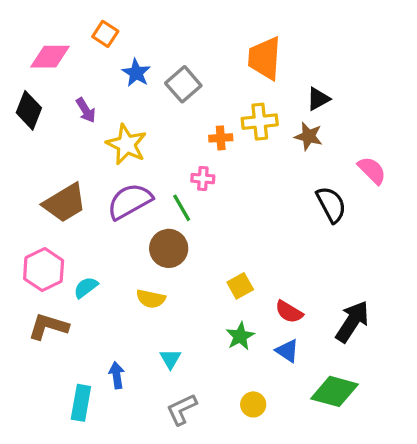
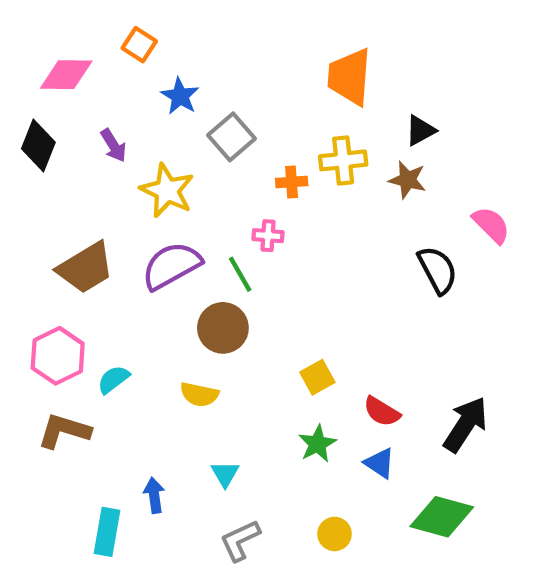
gray square: (183, 84) -> (232, 137), moved

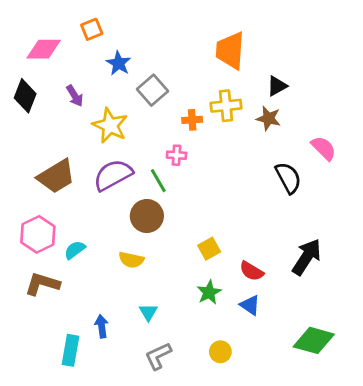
orange square: (139, 45) -> (92, 29), turned 35
black arrow: (465, 424) -> (307, 257), moved
green diamond: (442, 517) -> (314, 340), moved

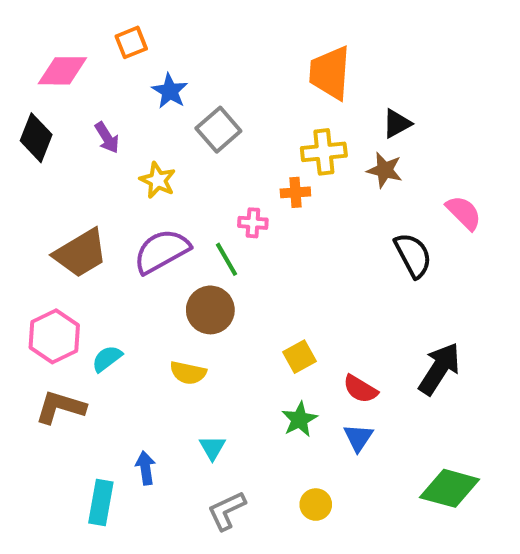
orange cross: (192, 120) -> (295, 192), moved
yellow star: (110, 125) -> (158, 180), size x0.7
blue triangle: (250, 305) -> (358, 438), turned 30

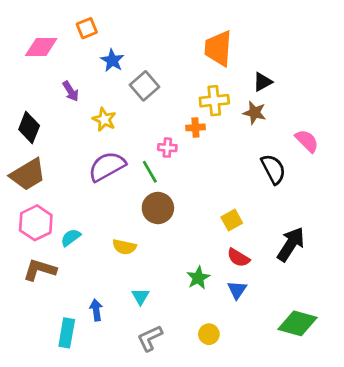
black diamond: (36, 138) -> (29, 127), moved
brown trapezoid: (81, 253) -> (28, 174), moved
brown circle: (210, 310) -> (158, 208), moved
yellow square: (300, 357) -> (232, 220), moved

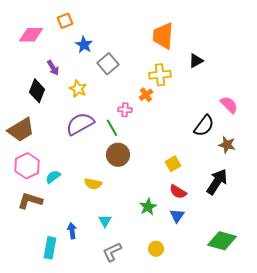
brown star: (255, 113) -> (227, 145), moved
black diamond: (29, 127) -> (37, 91), moved
orange cross: (195, 127) -> (146, 95), turned -32
black semicircle: (273, 169) -> (204, 126), turned 65

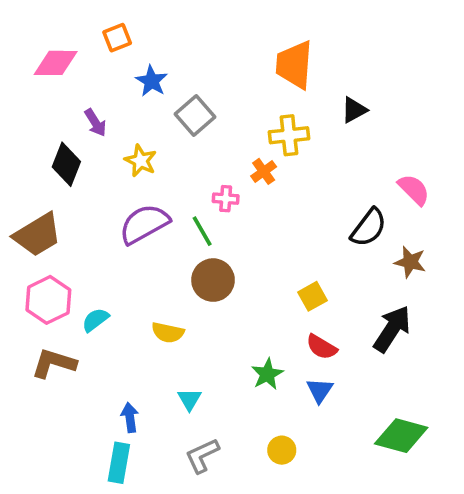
cyan rectangle: (50, 248) -> (119, 463), moved

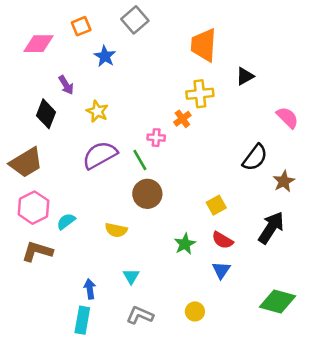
gray square: (195, 115) -> (135, 20), moved
pink semicircle: (414, 190) -> (287, 118), moved
brown star: (410, 262) -> (284, 181), turned 30
green star: (267, 374) -> (185, 244), moved
gray L-shape: (202, 456) -> (140, 315), turned 48

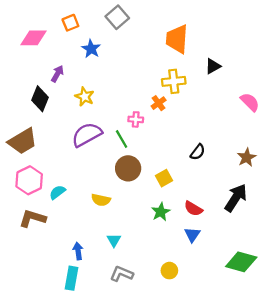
purple arrow: (66, 85) -> (57, 74), turned -119
black semicircle: (255, 158) -> (198, 152), moved, size x0.7
yellow square: (216, 205) -> (164, 178), moved

